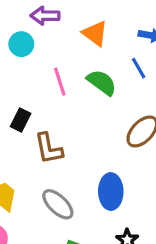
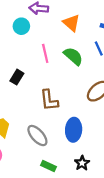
brown L-shape: (49, 148) -> (49, 100), moved

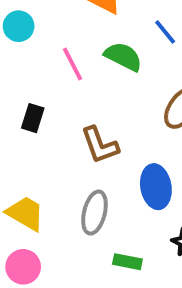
gray ellipse: (37, 136) -> (94, 213), turned 70

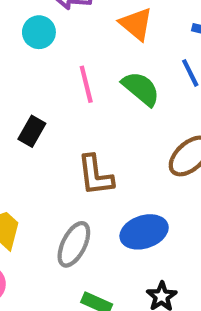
blue ellipse: (156, 187) -> (144, 232), turned 69

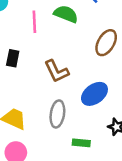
pink line: (86, 84) -> (34, 22), turned 30

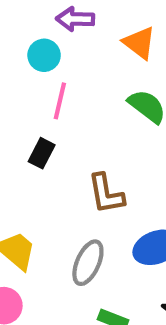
pink line: (34, 22) -> (60, 101), moved

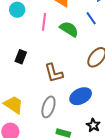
pink line: (60, 101) -> (44, 22), moved

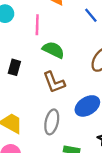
green semicircle: (69, 29) -> (53, 50), moved

